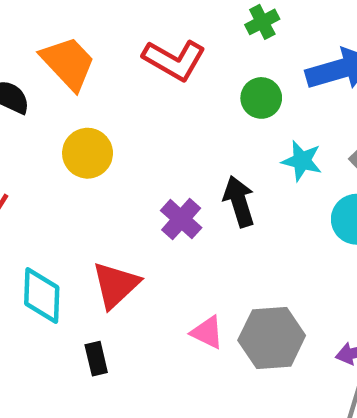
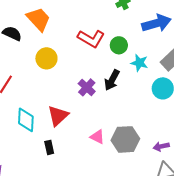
red L-shape: (174, 60) -> (91, 39), moved
green circle: (261, 98) -> (119, 45), moved
black arrow: (239, 201) -> (112, 80), turned -135

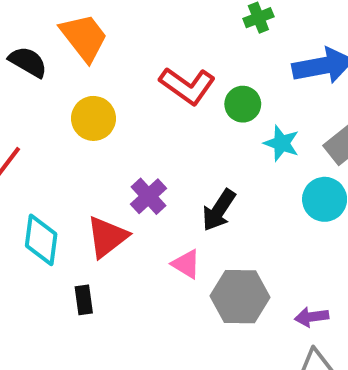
black arrow: (112, 80) -> (219, 210), moved
purple cross: (87, 87) -> (148, 196), moved
pink triangle: (97, 137) -> (186, 264), moved

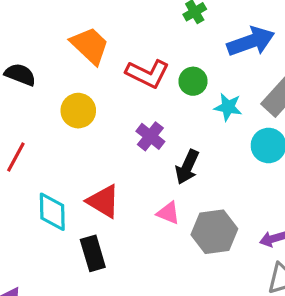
orange trapezoid: (84, 37) -> (90, 46), moved
purple cross: (148, 196) -> (150, 136), moved
red triangle: (107, 237) -> (103, 201), turned -42
black rectangle: (84, 300) -> (93, 253), size x1.5

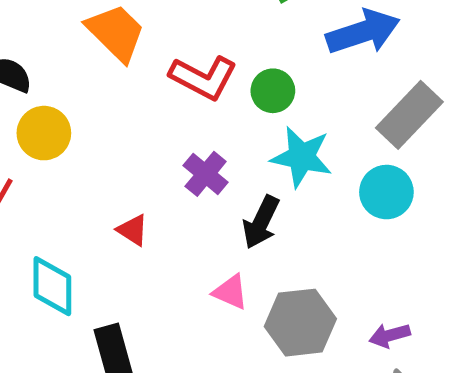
cyan star: (228, 107) -> (302, 157), moved, size x1.4
yellow circle: (78, 111) -> (44, 133), moved
red triangle: (103, 201) -> (133, 230), moved, size x0.6

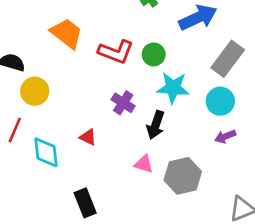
cyan diamond: (52, 286) -> (46, 152), moved
purple arrow: (390, 335) -> (225, 136), moved

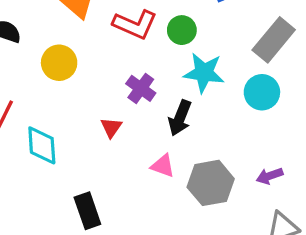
yellow circle: (35, 91) -> (59, 63), moved
purple arrow: (225, 136) -> (270, 176), moved
red triangle: (88, 137) -> (111, 127), moved, turned 36

